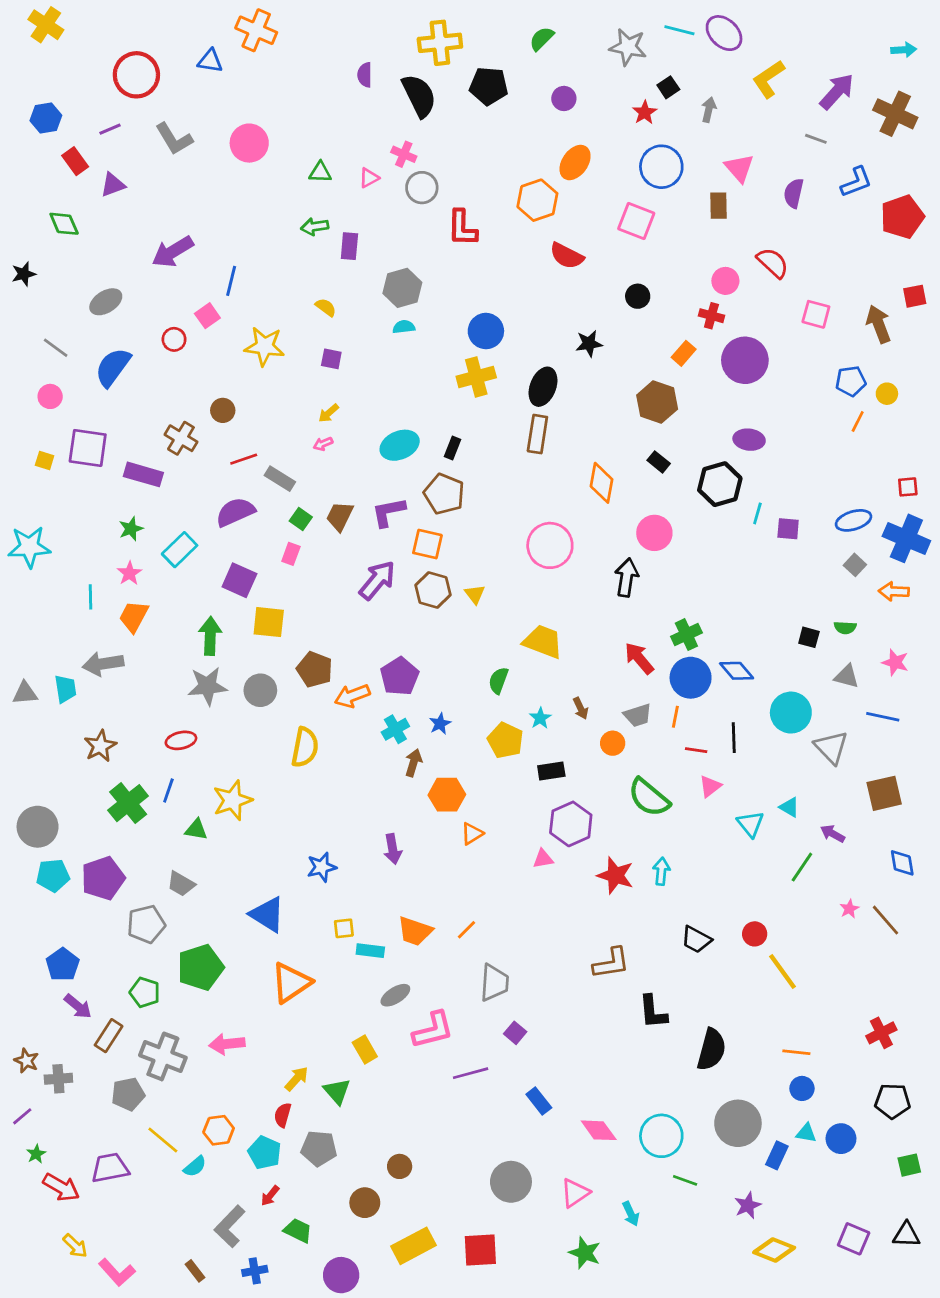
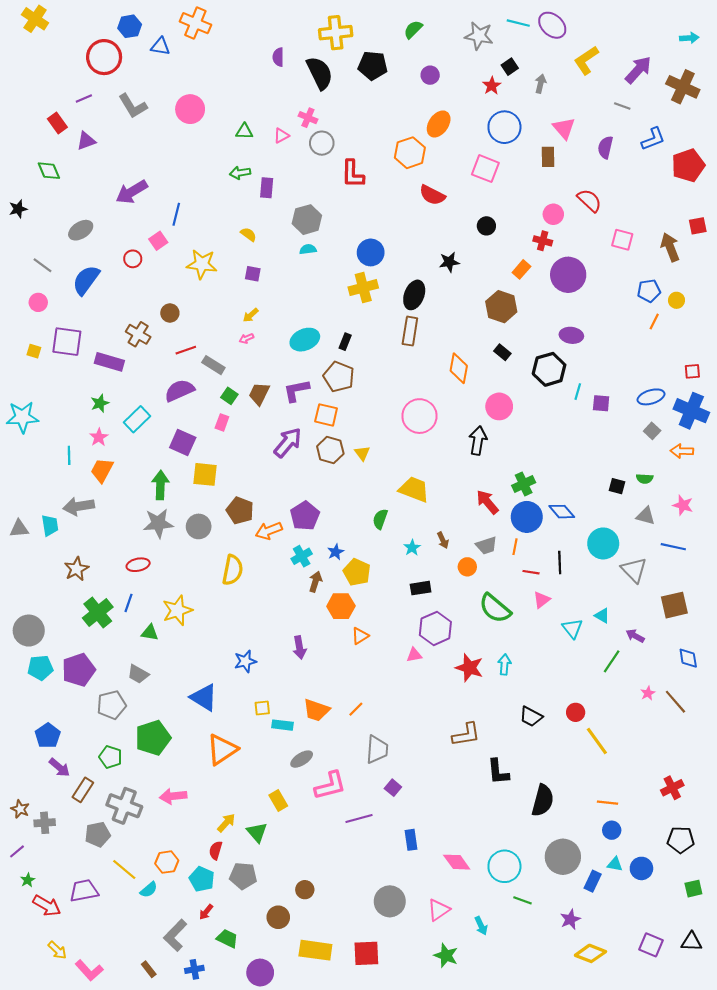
blue hexagon: (46, 118) -> (130, 26), moved
yellow pentagon: (505, 740) -> (357, 572), moved
blue rectangle: (539, 1101) -> (411, 840), turned 30
yellow rectangle: (414, 1246) -> (315, 950), turned 36

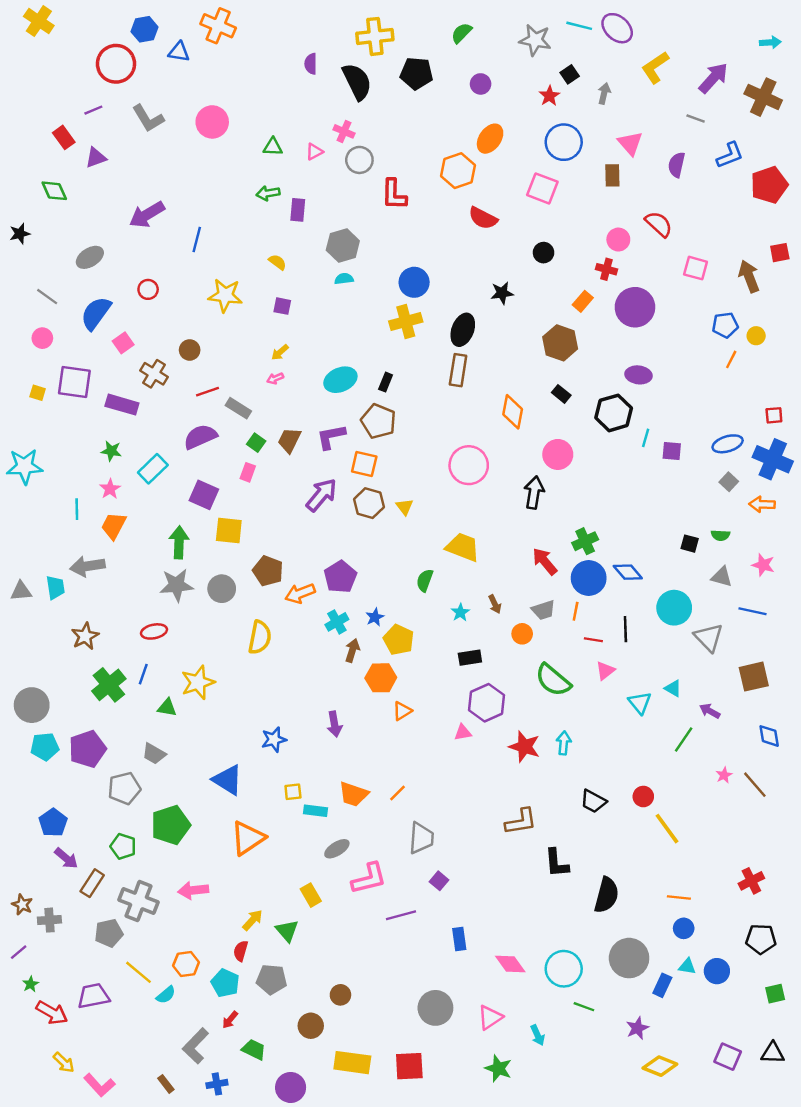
pink square: (158, 241) -> (123, 343), moved
green star: (100, 403) -> (111, 451), turned 30

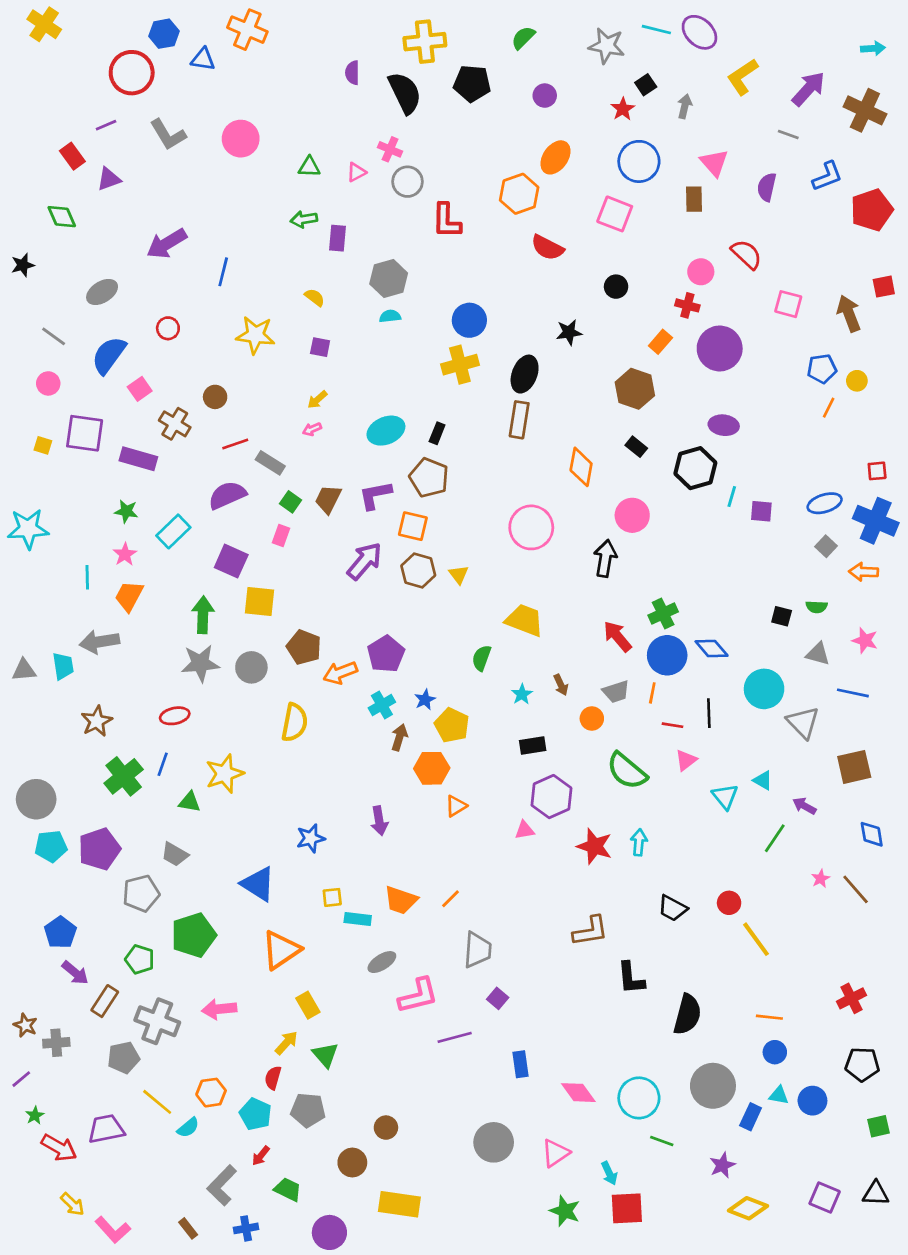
yellow rectangle: (311, 895) -> (308, 1005), moved
red square: (409, 1066) -> (627, 1208), moved

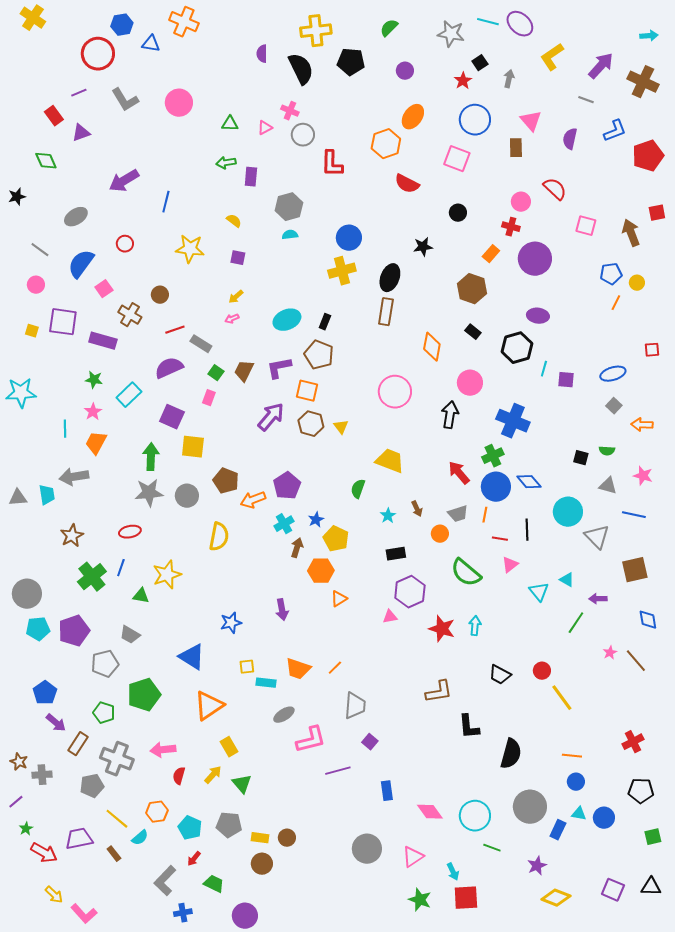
blue cross: (876, 521) -> (513, 421), moved
purple arrow: (804, 806) -> (598, 599), turned -30
red semicircle: (273, 1078) -> (179, 776), moved
yellow rectangle: (399, 1204) -> (260, 838), moved, size x0.6
brown rectangle: (188, 1228) -> (114, 854), moved

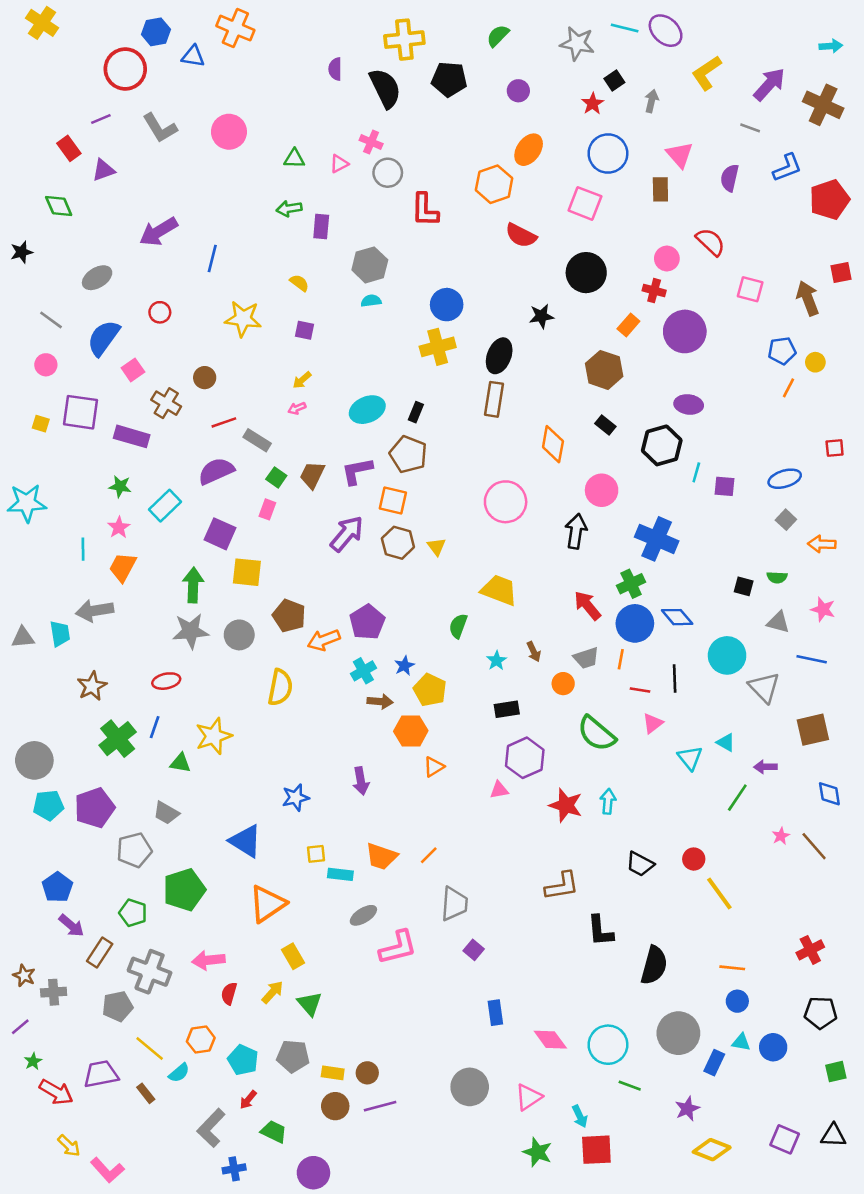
black circle: (458, 213) -> (586, 273), size x1.8
brown arrow: (297, 548) -> (380, 702), turned 78
purple line: (338, 771) -> (380, 1106), moved

